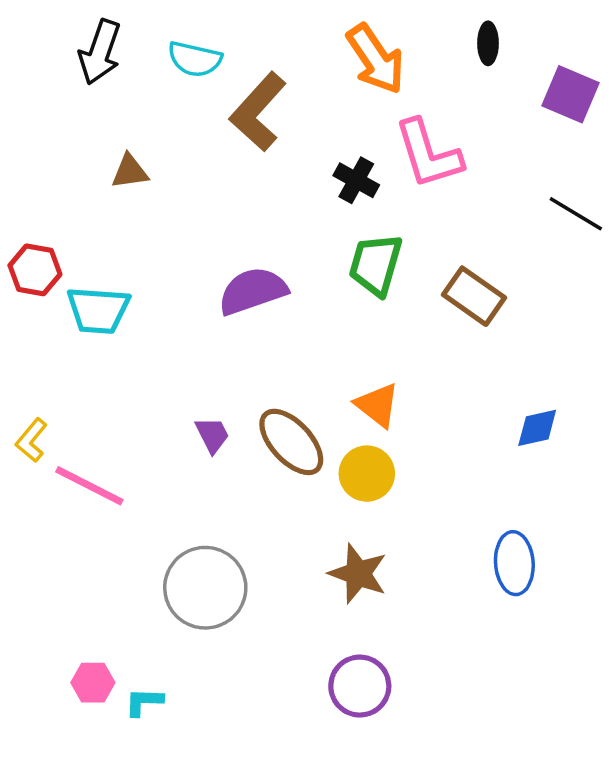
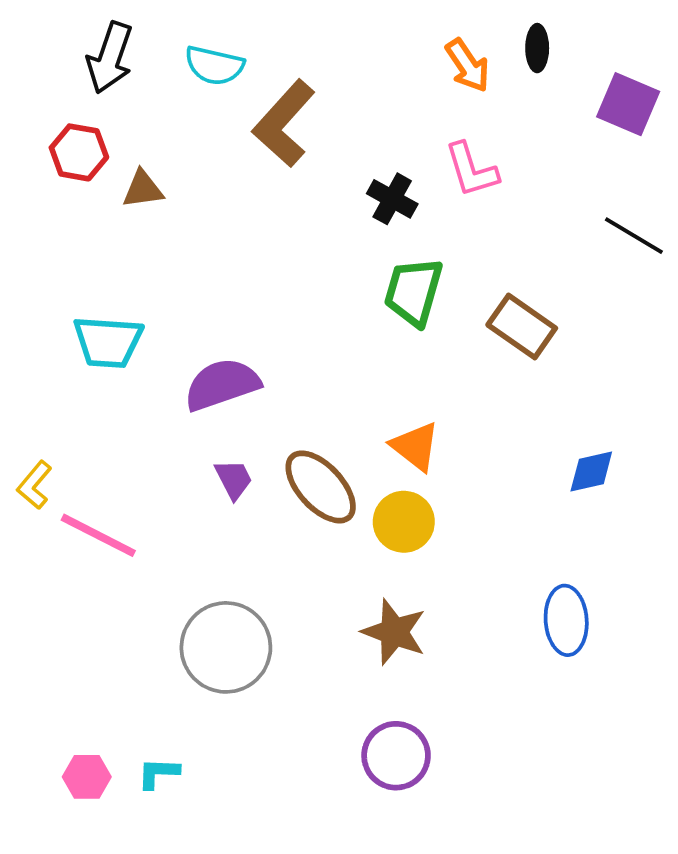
orange arrow: (376, 59) -> (468, 65), moved, size x0.7
pink L-shape: (428, 154) -> (471, 170), size x0.7
red hexagon: (35, 270) -> (79, 152), moved
purple semicircle: (253, 291) -> (222, 384), moved
pink hexagon: (93, 683) -> (87, 777), moved

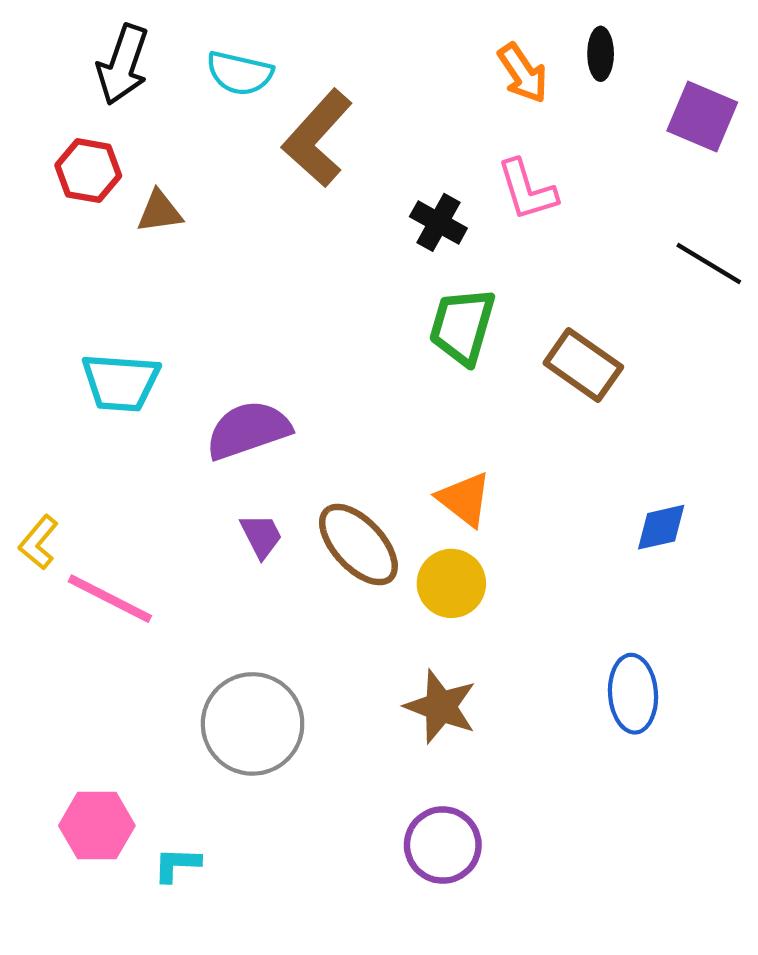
pink hexagon: (87, 777) -> (97, 826), moved, size x1.4

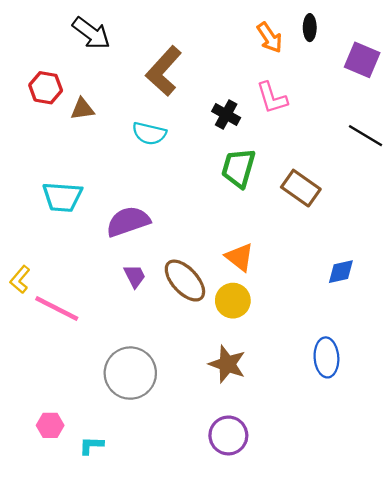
black arrow: (123, 65) -> (91, 33), moved, turned -72
cyan semicircle: (240, 73) -> (149, 133), moved
pink hexagon: (97, 826) -> (50, 425), size x0.7

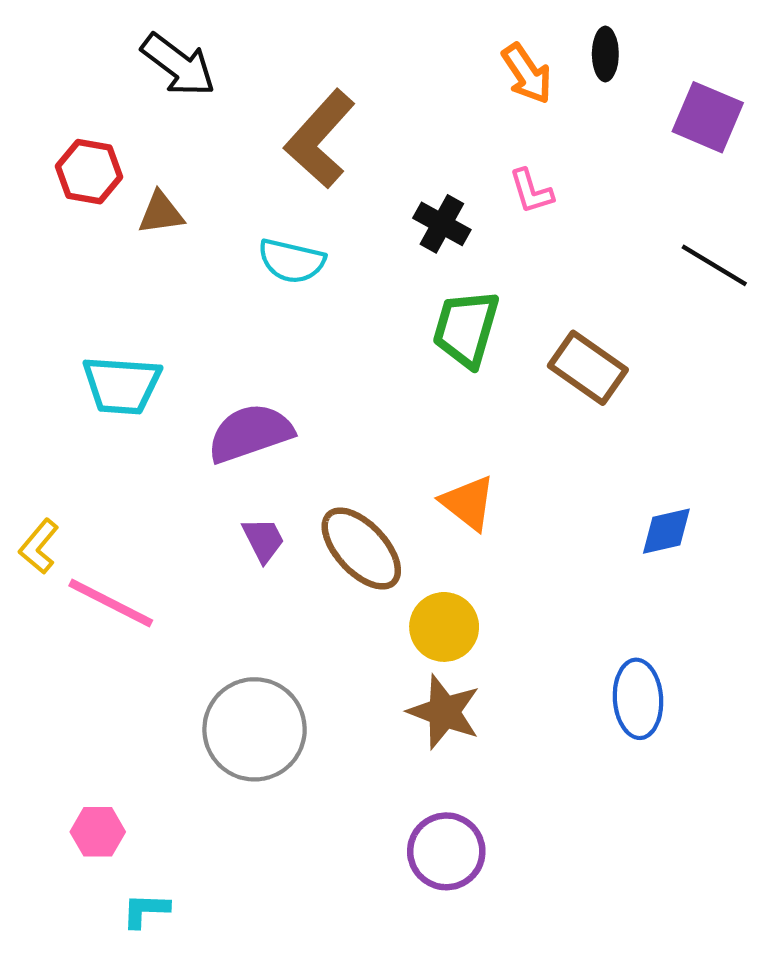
pink L-shape: (272, 98) -> (531, 191), size x0.7
yellow circle: (233, 301) -> (444, 627), moved
cyan L-shape: (91, 445) -> (146, 910), moved

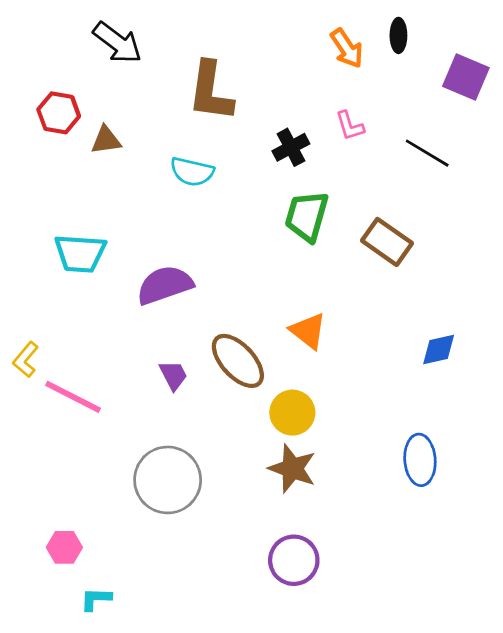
brown L-shape: (320, 139) -> (211, 91), turned -34
black cross: (442, 224) -> (291, 147), turned 33
black line: (714, 265) -> (427, 153), moved
purple trapezoid: (263, 540) -> (173, 375), moved

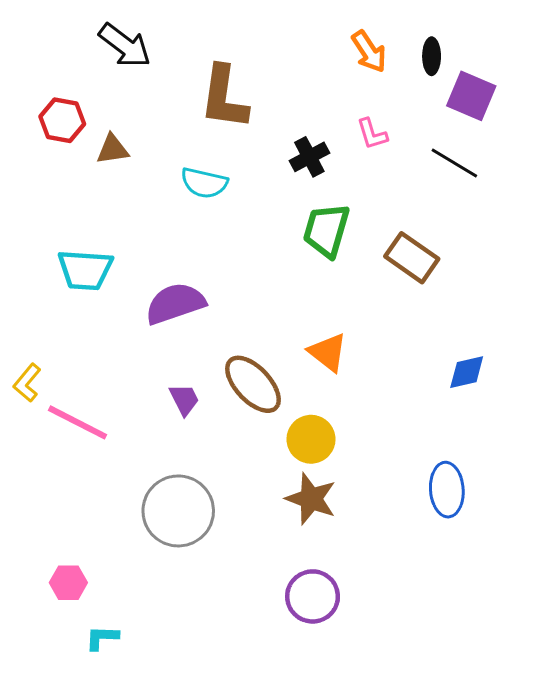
black ellipse: (398, 35) -> (432, 56), moved
purple square: (466, 77) -> (471, 96), moved

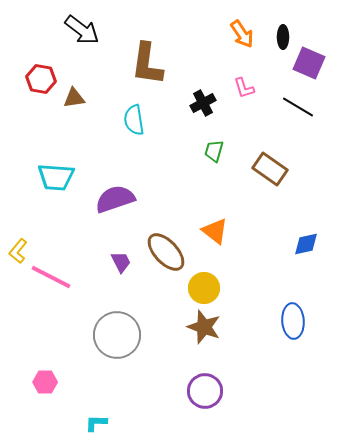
cyan semicircle: (204, 183) -> (134, 120), turned 68
green trapezoid: (326, 230) -> (214, 151), size x0.6
cyan L-shape: (102, 638) -> (96, 423), moved

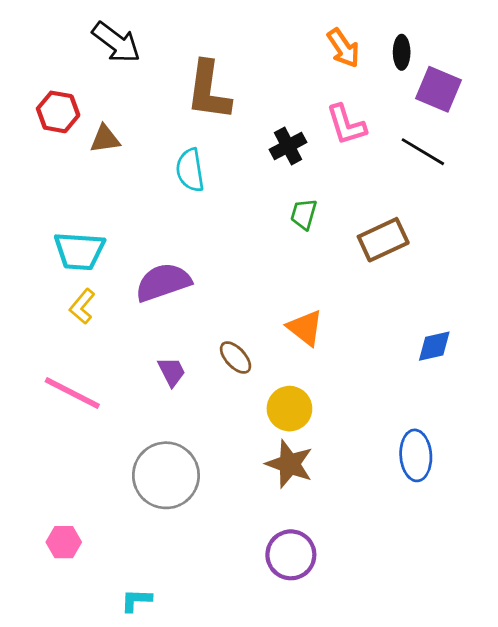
pink L-shape: (244, 88) -> (346, 125), size x1.4
brown rectangle: (270, 169) -> (383, 240), turned -60
yellow L-shape: (18, 251) -> (82, 306), moved
brown ellipse: (166, 252) -> (236, 358), size x0.6

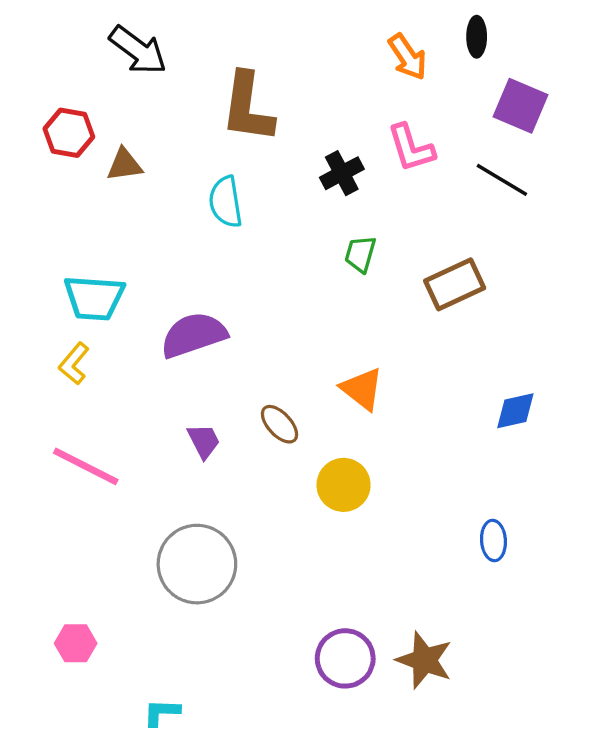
black ellipse: (402, 52) -> (477, 37), moved
yellow L-shape: (82, 306) -> (74, 364), moved
blue ellipse: (416, 455) -> (493, 540), size x0.7
brown star: (289, 464) -> (424, 660), moved

